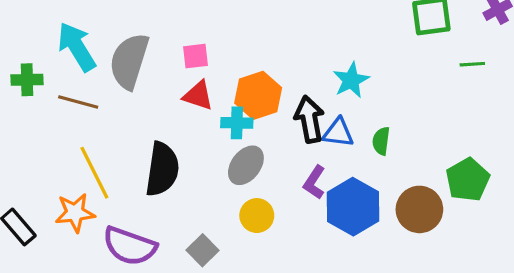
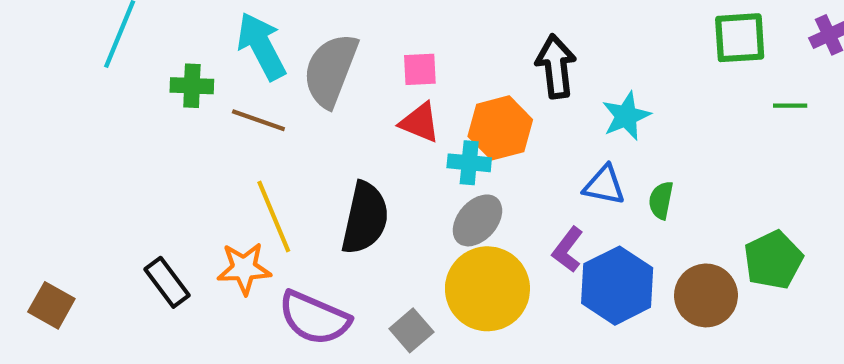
black arrow: (309, 119) -> (556, 66), moved
yellow circle: (257, 216) -> (487, 289), size x1.8

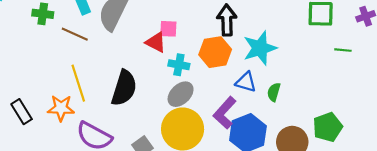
pink square: (420, 69) -> (168, 29), moved
cyan star: (626, 116) -> (260, 48), size x1.4
orange hexagon: (500, 128) -> (215, 52), moved
purple L-shape: (568, 250) -> (225, 113), size x1.4

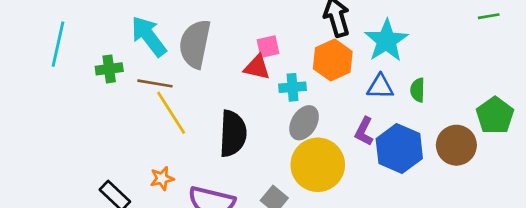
yellow line: (78, 83) -> (171, 113), moved
orange star: (61, 108) -> (162, 178), size x0.7
purple L-shape: (225, 113) -> (364, 131), size x0.7

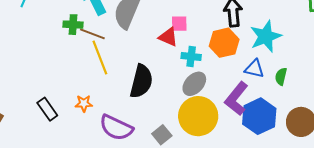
green cross: (109, 69) -> (73, 25), moved
purple L-shape: (364, 131) -> (236, 99), size x1.6

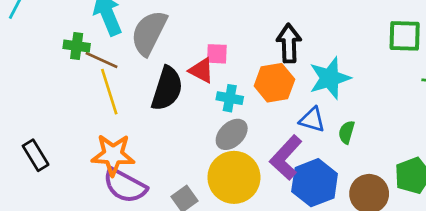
black semicircle: (141, 81) -> (167, 89), moved
orange star: (84, 103) -> (113, 155), moved, size x1.8

